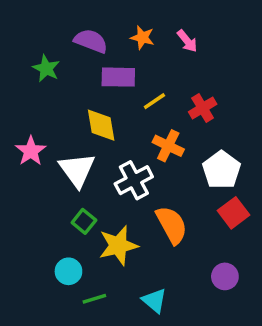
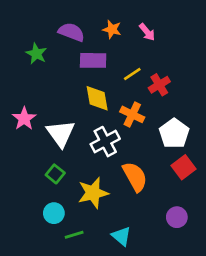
yellow line: (154, 101) -> (132, 74), moved
yellow diamond: (101, 125) -> (97, 98), moved
green square: (84, 221) -> (55, 174), moved

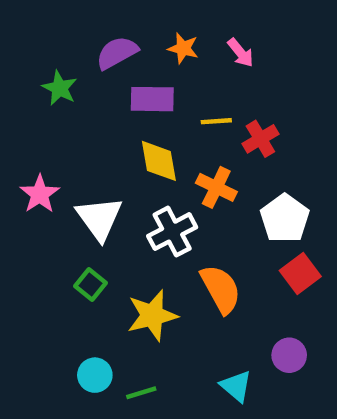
purple semicircle: (71, 32) -> (117, 53), turned -50
yellow line: (132, 74) -> (216, 121), turned 30
cyan circle: (54, 213) -> (95, 375), moved
green line: (74, 235) -> (141, 393), moved
cyan triangle: (121, 236) -> (236, 386), moved

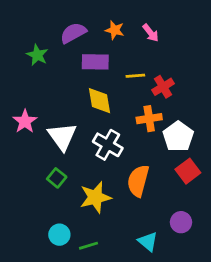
orange cross: (216, 187) -> (149, 119), moved, turned -35
white cross: (172, 232) -> (108, 145), turned -32
orange semicircle: (221, 289) -> (138, 181), turned -136

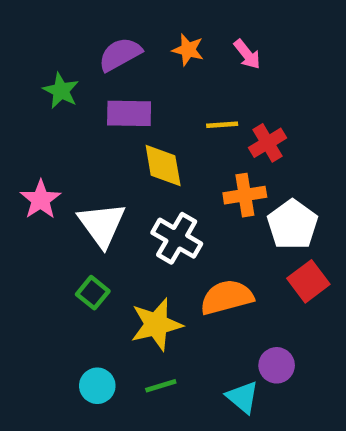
purple rectangle: (95, 62) -> (129, 113), moved
orange semicircle: (138, 181) -> (227, 297), turned 60
purple circle: (181, 222) -> (277, 365), moved
green line: (88, 246) -> (161, 386), moved

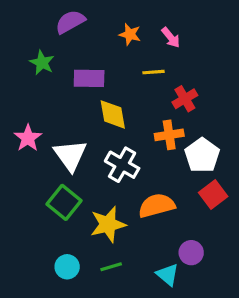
purple semicircle: (120, 54) -> (70, 22), moved
yellow line: (222, 125) -> (153, 72), moved
green square: (93, 293) -> (64, 202), size x1.5

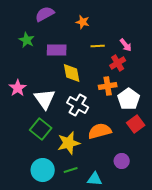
pink arrow: (171, 38) -> (126, 45), moved
cyan circle: (67, 267) -> (43, 170), size x1.5
cyan triangle: (168, 275) -> (95, 179), moved, turned -35

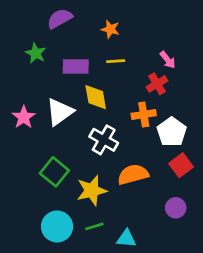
yellow line: (98, 46) -> (116, 61), moved
white triangle: (45, 99) -> (60, 112), moved, turned 30
purple circle: (122, 161) -> (176, 208), moved

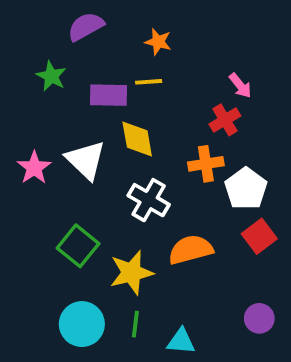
yellow line: (116, 61) -> (149, 82), moved
white triangle: (60, 112) -> (86, 160), turned -40
purple circle: (176, 208) -> (259, 318), moved
green line: (94, 226) -> (135, 324), turned -66

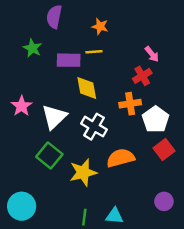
purple semicircle: (86, 26) -> (54, 17), turned -50
white triangle: (86, 160) -> (54, 117), moved, turned 32
cyan circle: (82, 324) -> (22, 206), moved
green line: (135, 324) -> (84, 217), moved

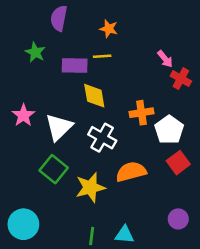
red cross: (142, 76) -> (181, 79), moved, turned -30

